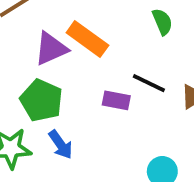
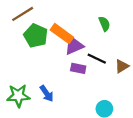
purple triangle: (51, 49) -> (74, 46), moved
green pentagon: (41, 100) -> (36, 36), moved

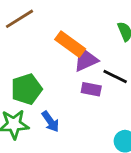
green pentagon: (36, 36) -> (27, 89), moved, turned 30

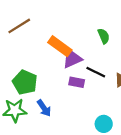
green pentagon: (27, 89) -> (25, 82), turned -30

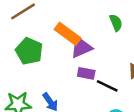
black line: (96, 72) -> (107, 86), moved
green pentagon: (25, 82) -> (29, 51), moved

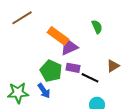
green pentagon: (29, 51) -> (51, 71), moved

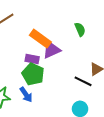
purple rectangle: (73, 68) -> (32, 59), moved
black line: (90, 78) -> (83, 81), moved

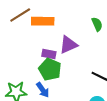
orange rectangle: (40, 39) -> (43, 21), moved, turned -35

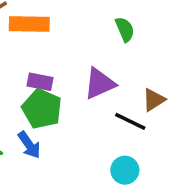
purple triangle: (68, 45) -> (100, 84), moved

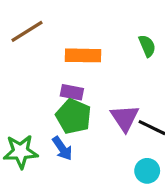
orange rectangle: (29, 24) -> (83, 55), moved
purple triangle: (100, 84) -> (125, 118), moved, turned -40

